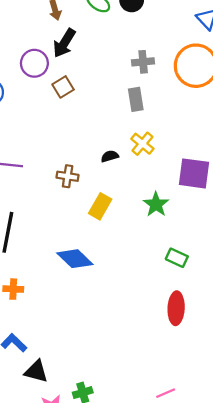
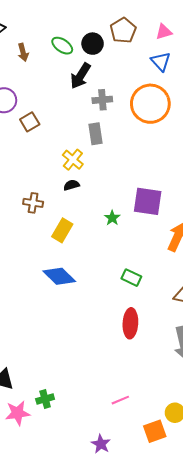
black arrow: (64, 43) -> (80, 76), moved
yellow cross: (142, 144) -> (73, 160), moved
green star: (156, 204) -> (112, 218), moved, size x0.7
blue diamond: (75, 259) -> (59, 276), moved

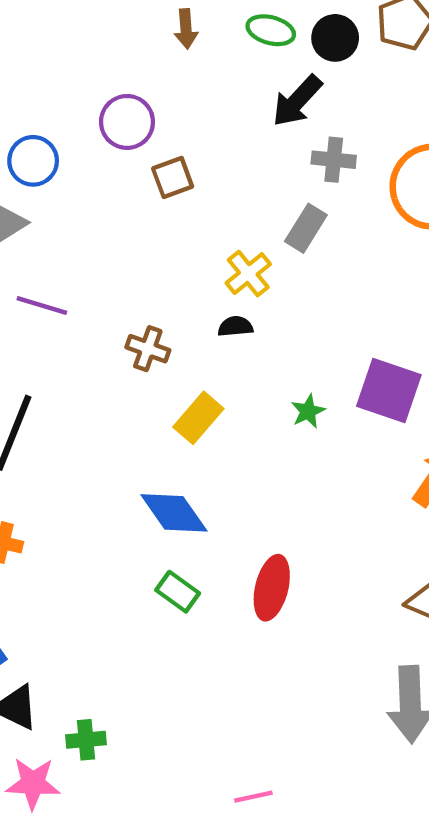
green ellipse: (62, 46) -> (271, 30), turned -30
gray rectangle: (95, 134) -> (306, 228), turned 30
green rectangle: (131, 278) -> (178, 592), moved
red ellipse: (130, 323) -> (272, 588), moved
green cross: (45, 399) -> (86, 740), moved

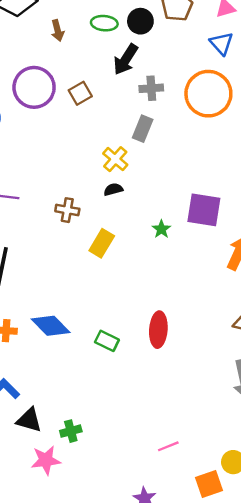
purple circle: (127, 122) -> (34, 87), size x1.4
brown square: (173, 177) -> (80, 93), moved
blue diamond: (174, 513) -> (51, 326), moved

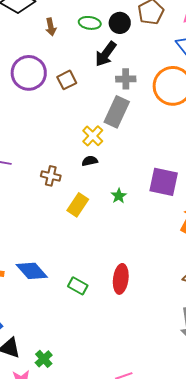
gray rectangle: (143, 129) -> (117, 112), size x1.4
green star: (161, 229) -> (119, 196), moved
green cross: (71, 431) -> (44, 359), turned -30

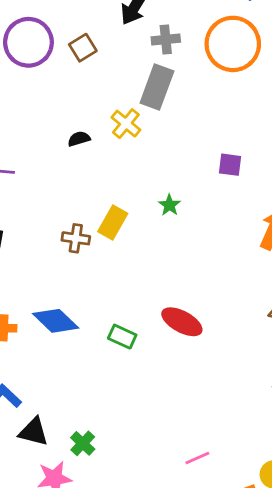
black semicircle: (90, 161) -> (79, 139), moved
brown cross: (51, 176) -> (76, 238), moved
purple square: (164, 182) -> (230, 165), moved, size x0.6
red ellipse: (121, 279) -> (182, 322), turned -64

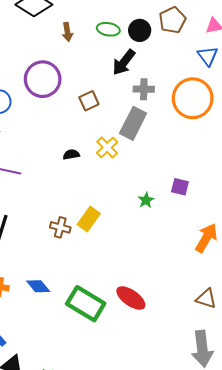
brown square: (83, 48) -> (89, 101), moved
green star: (169, 205) -> (146, 200), moved
blue diamond: (56, 321) -> (38, 286), size x0.7
green rectangle: (122, 337) -> (86, 304), size x1.8

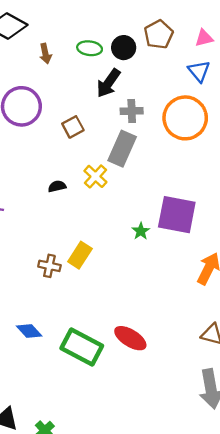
purple square: (180, 187) -> (177, 215), size x2.0

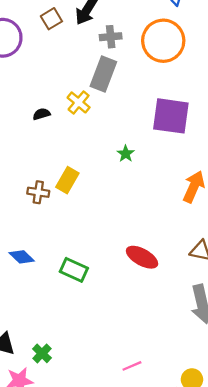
brown square: (73, 127) -> (51, 19), moved
purple square: (177, 215) -> (171, 116), moved
red ellipse: (130, 338) -> (142, 257), moved
green rectangle: (82, 347) -> (74, 270), size x0.7

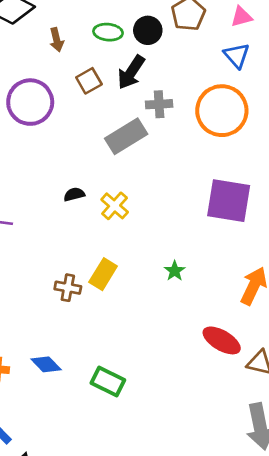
gray rectangle: (103, 74) -> (126, 136), moved, turned 36
yellow cross: (79, 102) -> (115, 206), moved
green star: (126, 154) -> (175, 271), moved
red ellipse: (142, 257) -> (222, 340), moved

